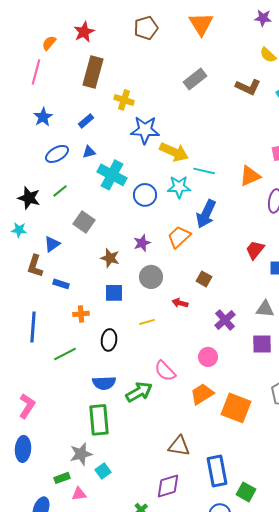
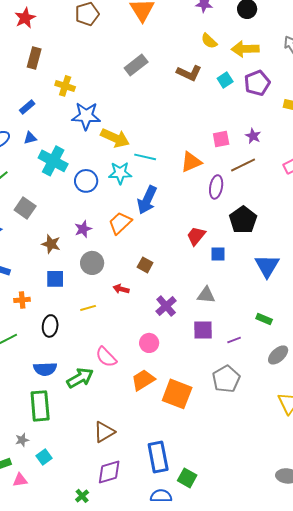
brown rectangle: (93, 72) -> (34, 58), size x0.7
brown triangle: (179, 446) -> (104, 432), moved, turned -40
gray star: (81, 454) -> (22, 440), size x0.6

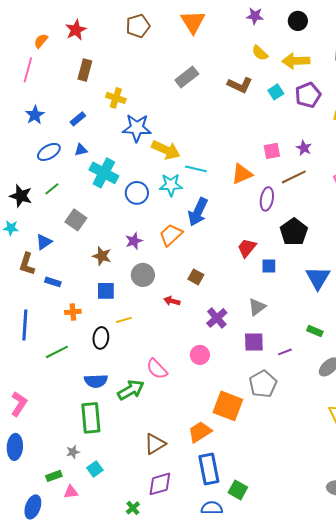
gray triangle: (206, 295) -> (257, 307), turned -42
yellow line: (88, 308) -> (124, 320), moved
gray pentagon: (226, 379) -> (263, 384), moved
orange trapezoid: (143, 380) -> (200, 432), moved

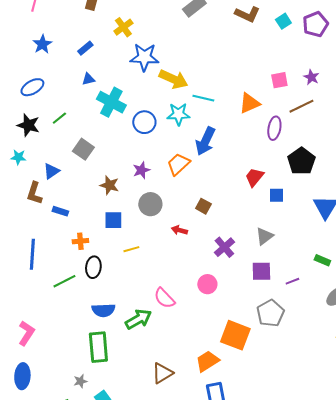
yellow cross: (116, 98) -> (123, 27), turned 36
blue ellipse: (49, 152) -> (32, 87), moved
black ellipse: (101, 338) -> (93, 267), moved

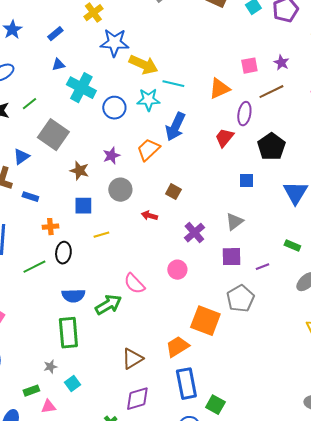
gray square: (83, 149) -> (53, 135), size x1.4
red trapezoid: (254, 177) -> (224, 138), moved

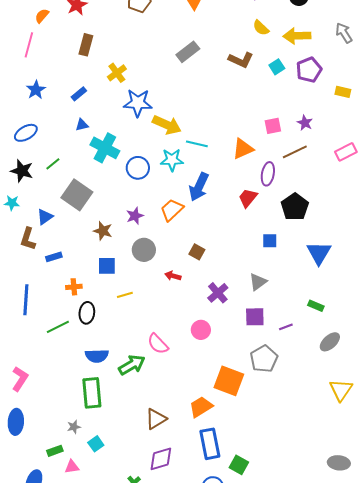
blue rectangle: (30, 197) -> (54, 257), turned -35

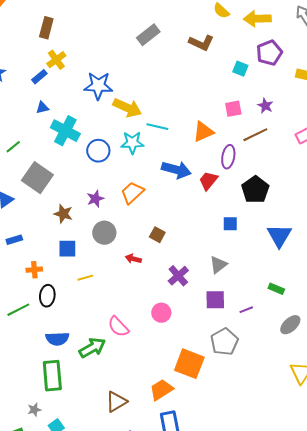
cyan square: (277, 67) -> (240, 69), moved, turned -35
yellow cross: (117, 73) -> (56, 60), moved
blue arrow: (199, 187) -> (176, 170), moved, turned -100

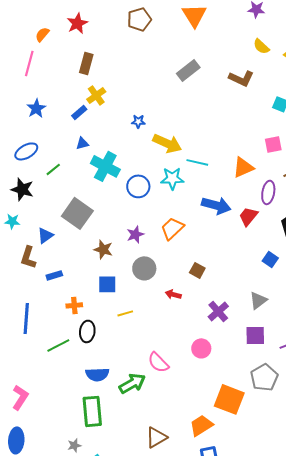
blue star: (98, 86) -> (138, 121), size x0.5
green line: (13, 147) -> (53, 169), moved
blue square: (230, 224) -> (270, 259), turned 35

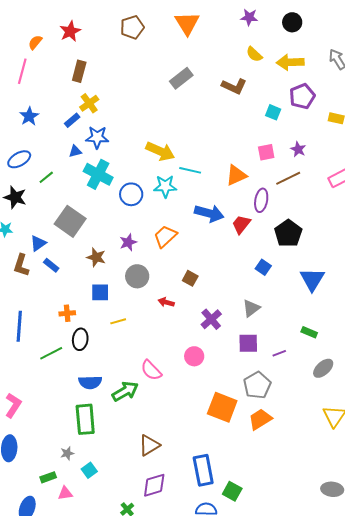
blue star: (138, 121) -> (97, 137), moved, size x1.6
blue rectangle: (54, 275) -> (51, 265), moved, turned 56
orange trapezoid: (201, 425) -> (260, 419), moved

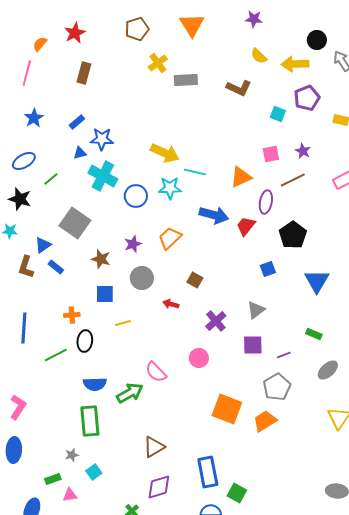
black circle: (292, 22) -> (317, 40), moved
gray rectangle: (181, 78) -> (186, 80), turned 35
yellow cross: (89, 103) -> (158, 63), moved
blue square: (263, 267) -> (268, 269), turned 35
gray pentagon: (257, 385) -> (277, 387), moved

